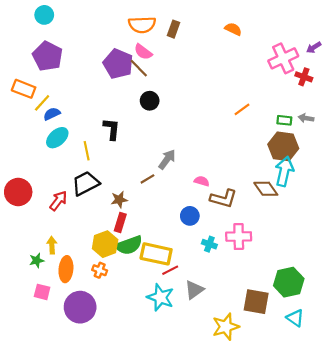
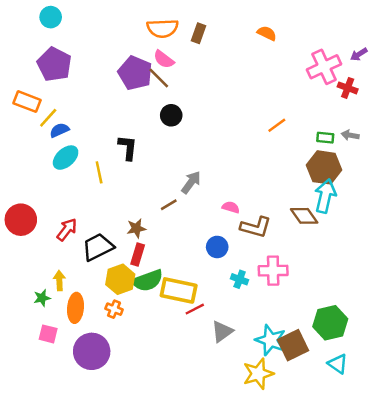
black trapezoid: (86, 183) -> (98, 247), moved
cyan star: (160, 297) -> (271, 340), moved
brown square: (256, 302) -> (293, 345), turned -36

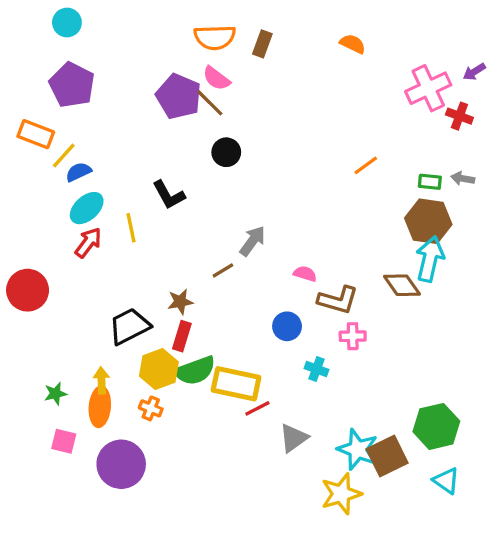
black L-shape: (128, 148) -> (169, 195), turned 145
red arrow: (67, 230) -> (88, 243), moved
pink cross: (273, 271) -> (353, 336), moved, size x0.7
yellow arrow: (59, 281) -> (101, 380), moved

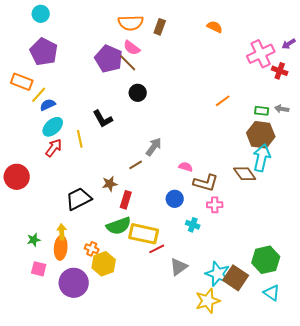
red rectangle: (182, 336) -> (126, 200), moved
yellow hexagon: (159, 369) -> (104, 264), moved
brown square: (387, 456) -> (236, 278), turned -30

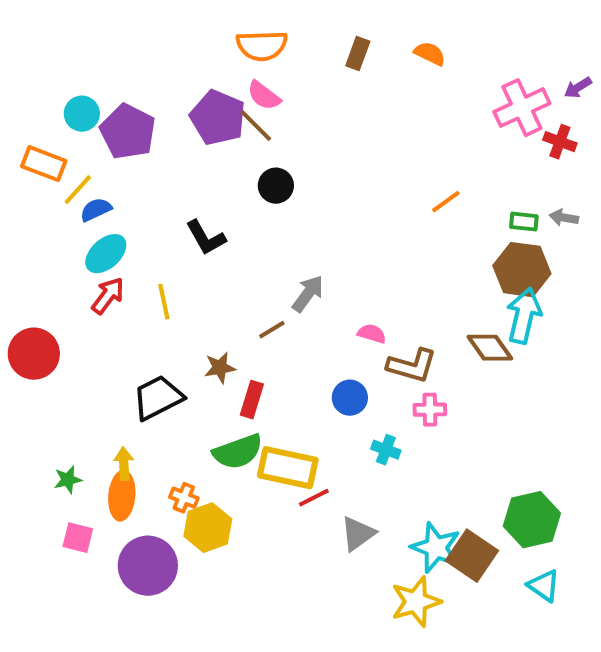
cyan circle: (41, 14) -> (82, 114), moved
brown rectangle: (160, 27) -> (358, 54), moved
purple pentagon: (44, 52) -> (128, 132), moved
yellow line: (80, 139) -> (164, 302), moved

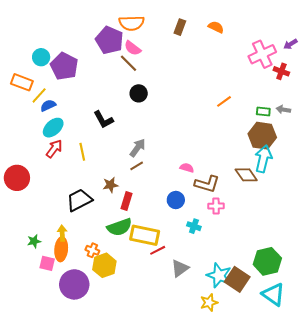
purple pentagon: (218, 118) -> (109, 40), moved
gray arrow: (308, 294) -> (138, 148), moved
pink square: (78, 538) -> (47, 263), moved
cyan triangle: (544, 586) -> (273, 295), size x1.4
yellow star: (416, 602) -> (209, 303), size x0.7

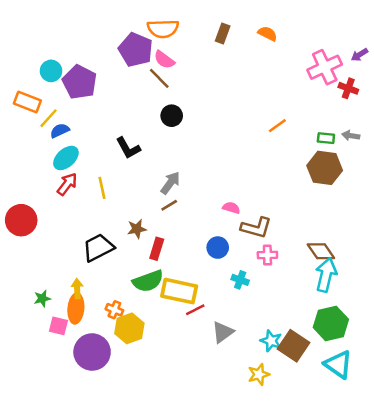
cyan arrow: (263, 159) -> (326, 275), moved
brown diamond: (246, 175) -> (321, 251), moved
cyan star: (219, 275) -> (271, 341), size x0.7

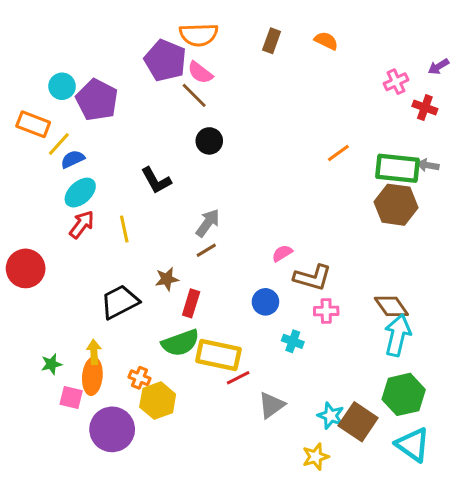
pink cross: (325, 67) -> (396, 82), size x0.6
green rectangle: (326, 138) -> (398, 168), size x2.0
pink semicircle: (231, 208) -> (282, 253), turned -49

